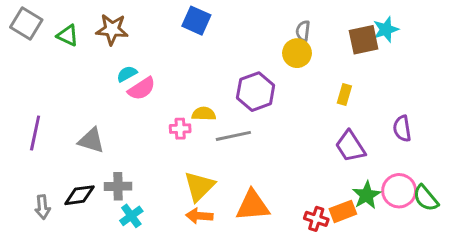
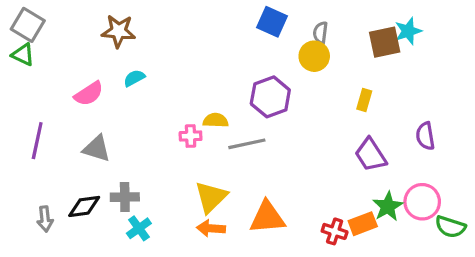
blue square: (196, 21) -> (272, 22), moved
green triangle: (68, 35) -> (23, 55), moved
pink semicircle: (142, 89) -> (89, 94), moved
green semicircle: (426, 198) -> (450, 227), moved, turned -32

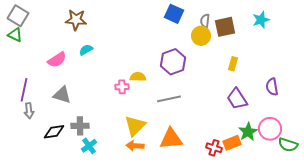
brown square: (385, 42) -> (225, 27), moved
gray line: (247, 144) -> (169, 99), moved
gray arrow: (45, 219) -> (29, 111), moved

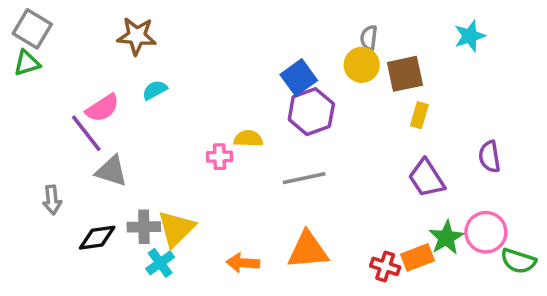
blue square: (174, 14) -> (299, 77), moved, turned 30
brown square: (225, 27) -> (405, 74), moved
green triangle: (15, 35) -> (27, 63), turned -42
purple line: (24, 90) -> (86, 133), moved, turned -50
yellow triangle: (135, 126) -> (176, 229), moved

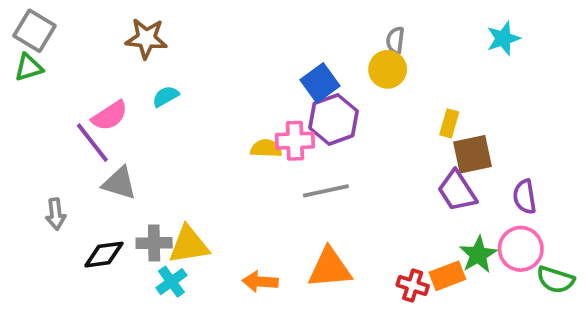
brown square: (405, 74) -> (472, 154), moved
pink cross: (219, 157) -> (295, 141), moved, size x1.4
purple semicircle: (490, 157) -> (525, 197), moved
yellow triangle: (176, 229) -> (189, 245), turned 36

